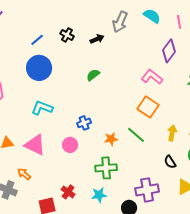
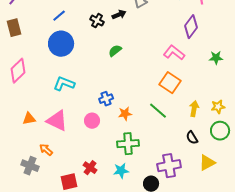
black cross: (67, 35) -> (97, 21), moved
orange star: (111, 139) -> (125, 114), moved

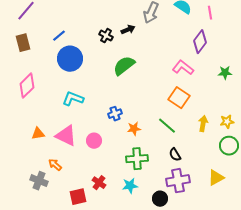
blue line: (59, 16) -> (59, 36), moved
green semicircle: (115, 51) -> (124, 66), size x1.6
pink circle: (92, 121) -> (94, 141), moved
black semicircle: (192, 138) -> (175, 155), moved

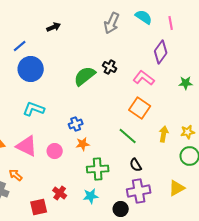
black arrow: (128, 30) -> (54, 27), moved
black cross: (106, 36) -> (110, 67), moved
orange star: (134, 129) -> (83, 144), moved

